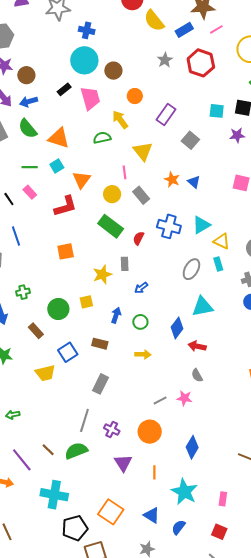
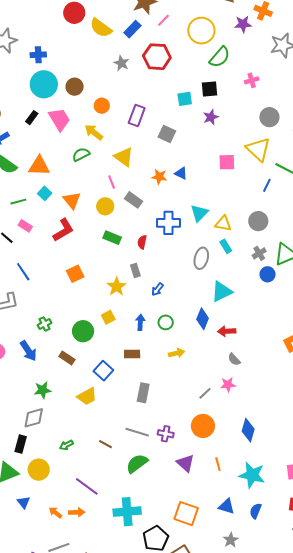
green rectangle: (111, 226) -> (112, 238), size x0.7
gray line: (84, 420) -> (137, 432), turned -75
brown line: (48, 450) -> (106, 444), moved

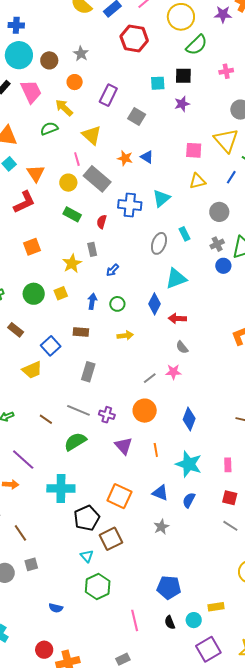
gray star: (121, 63) -> (81, 54), moved
gray rectangle: (134, 200) -> (97, 179), size x1.5
yellow triangle: (223, 223) -> (197, 181), moved, turned -30
green circle: (83, 331) -> (34, 294), moved

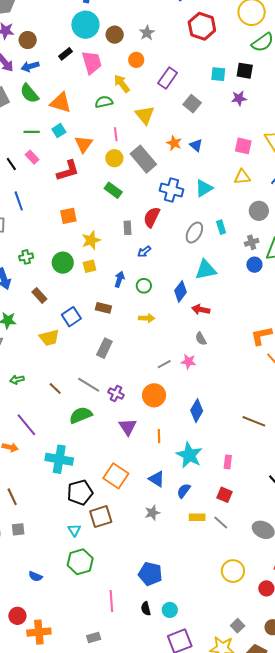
pink line: (77, 159) -> (116, 134), moved
red semicircle: (102, 222) -> (152, 217), moved, size x1.5
yellow star: (72, 263) -> (91, 240), moved
yellow rectangle: (216, 607) -> (197, 517), moved

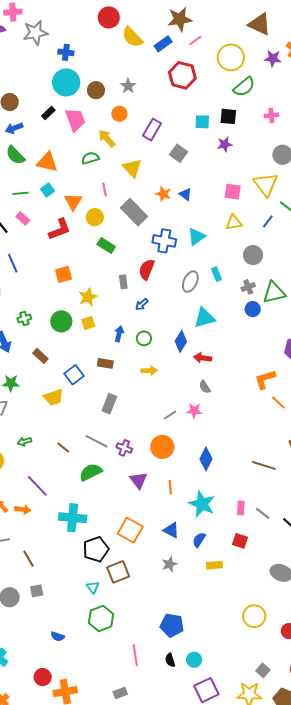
yellow circle: (114, 158) -> (95, 217), moved
gray line: (221, 523) -> (263, 513), moved

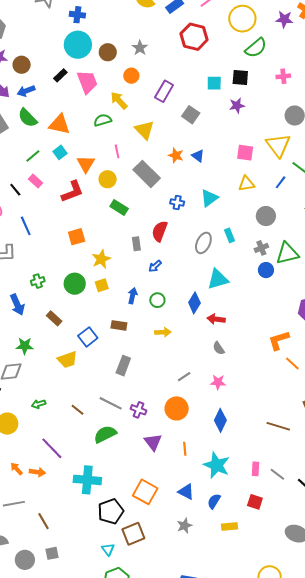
green line: (20, 193) -> (33, 156), turned -35
blue cross: (164, 241) -> (177, 202), size x0.6
pink star: (194, 411) -> (218, 382), moved

